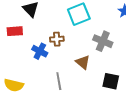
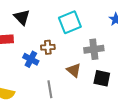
gray cross: (103, 41) -> (94, 49), turned -30
black square: (111, 81) -> (102, 78), moved

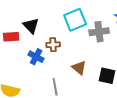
black triangle: (22, 17) -> (31, 26), moved
gray cross: (94, 49) -> (99, 32), moved

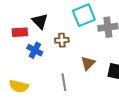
blue cross: (36, 57) -> (35, 50), moved
brown triangle: (79, 68) -> (88, 63), turned 35

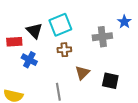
cyan square: (84, 15) -> (60, 25), moved
brown cross: (62, 40) -> (64, 50), moved

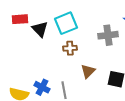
red rectangle: (14, 42) -> (20, 19), moved
blue cross: (29, 60) -> (42, 87), moved

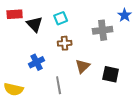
cyan square: (66, 23) -> (61, 18), size x0.6
blue cross: (42, 87) -> (37, 62), moved, turned 35

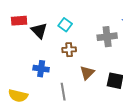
cyan square: (61, 18) -> (65, 25), turned -32
blue cross: (37, 62) -> (41, 69), turned 35

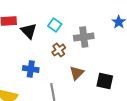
gray cross: (107, 37) -> (84, 37), moved
brown cross: (69, 50) -> (59, 50), turned -32

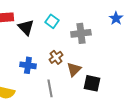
brown cross: (59, 50) -> (56, 57), moved
black square: (105, 81) -> (92, 83), moved

